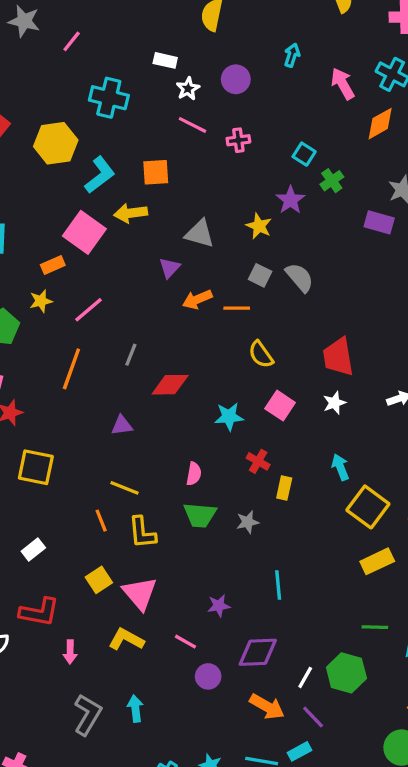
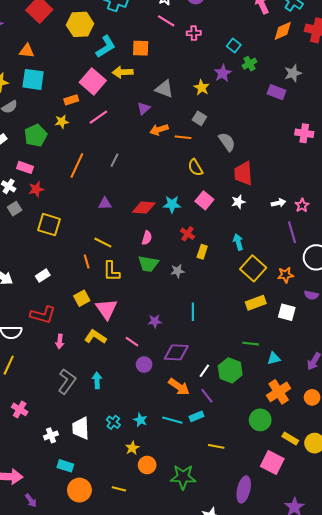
gray semicircle: (300, 277) -> (227, 142), moved
pink line: (89, 310) -> (98, 117), moved
red diamond: (170, 385) -> (144, 208), moved

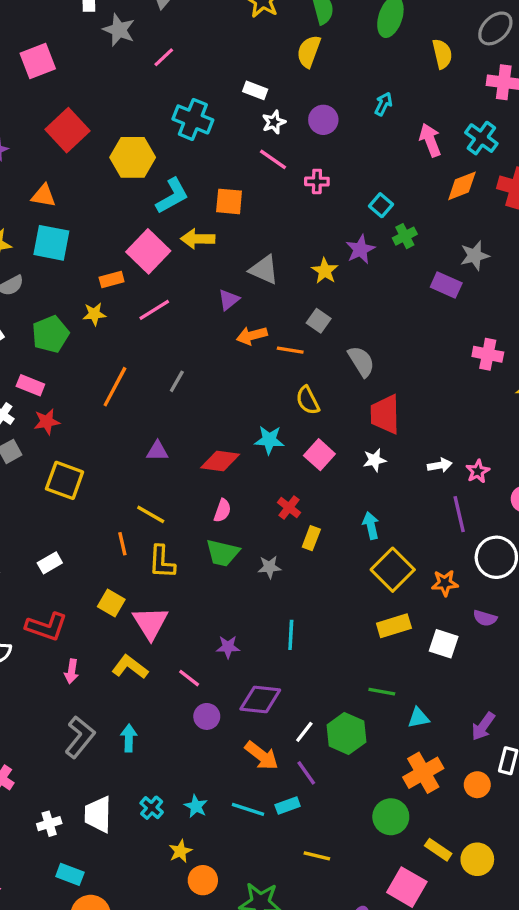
cyan star: (172, 204) -> (269, 440), moved
yellow square: (82, 298) -> (111, 603), turned -35

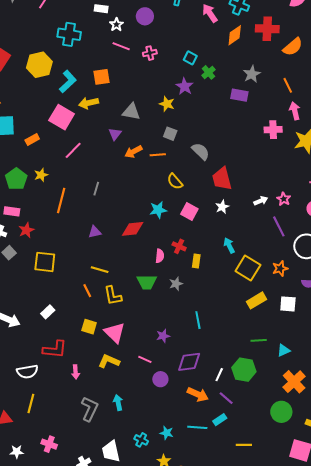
orange rectangle: (112, 279) -> (32, 140), moved
yellow star: (94, 314) -> (41, 175), moved
pink semicircle: (222, 511) -> (160, 256), moved

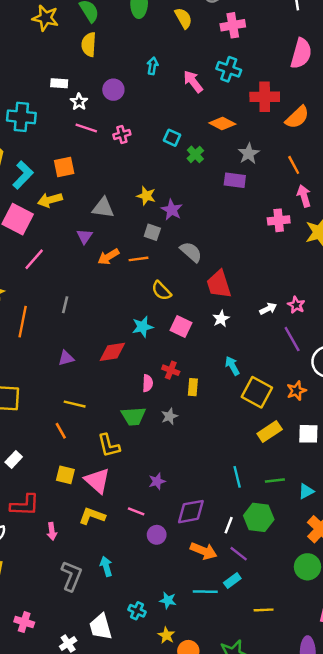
orange diamond: (235, 35) -> (222, 124), moved, turned 65
purple star: (185, 86) -> (172, 210), moved
yellow L-shape: (113, 296) -> (109, 446), moved
cyan line: (198, 320) -> (237, 477), moved

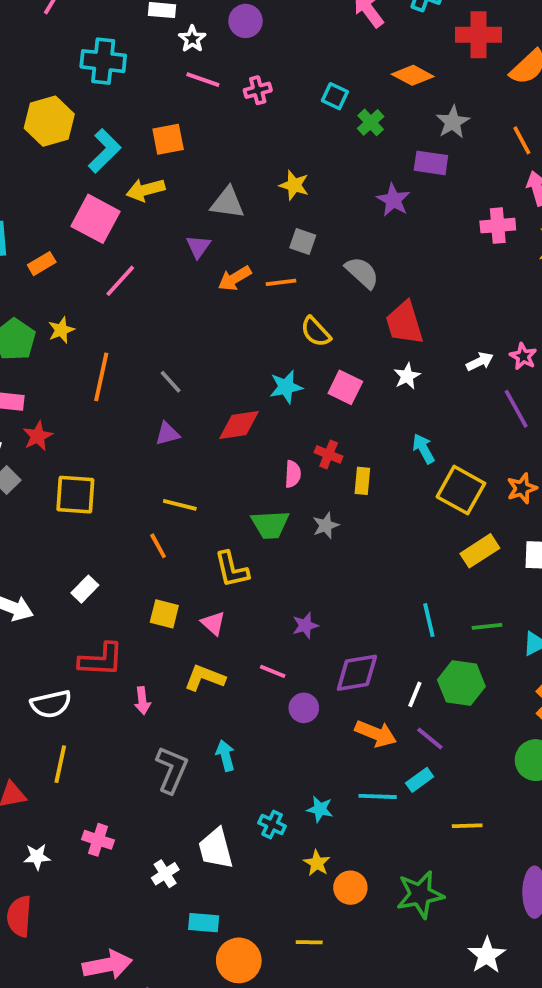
purple star: (172, 210) -> (393, 200), moved
gray line: (65, 305) -> (171, 382), moved, turned -56
pink triangle: (97, 481) -> (213, 623), size x0.6

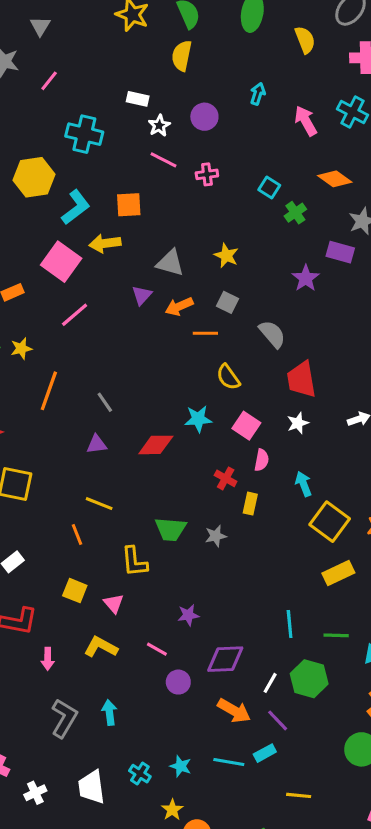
orange arrow: (235, 278) -> (179, 307), moved
pink semicircle: (293, 474) -> (262, 460), moved
white cross: (165, 874) -> (35, 793), moved

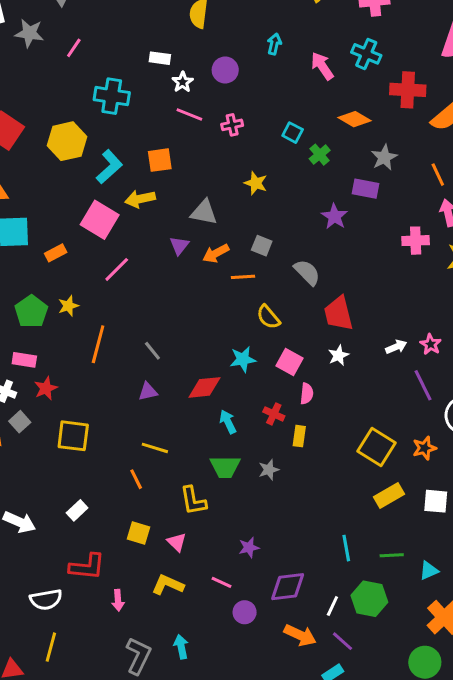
yellow star: (226, 256) -> (256, 183), moved
cyan arrow: (303, 484) -> (228, 422), moved

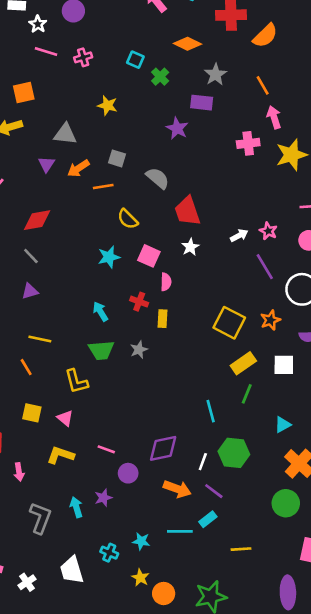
red diamond: (204, 387) -> (37, 220), moved
purple star: (249, 548) -> (103, 498), moved
green line: (392, 555) -> (247, 394), moved, turned -60

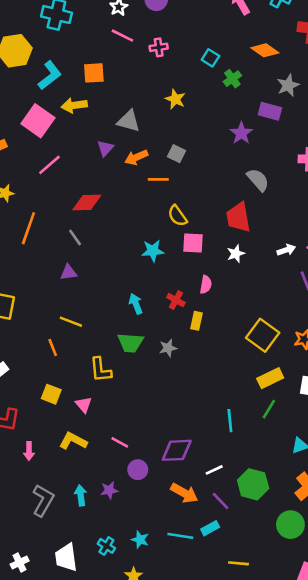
gray semicircle: (158, 178) -> (258, 180), moved
pink square: (149, 256) -> (193, 243), moved, turned -30
green hexagon: (234, 453) -> (253, 484), moved
white line: (203, 462) -> (214, 470), turned 36

